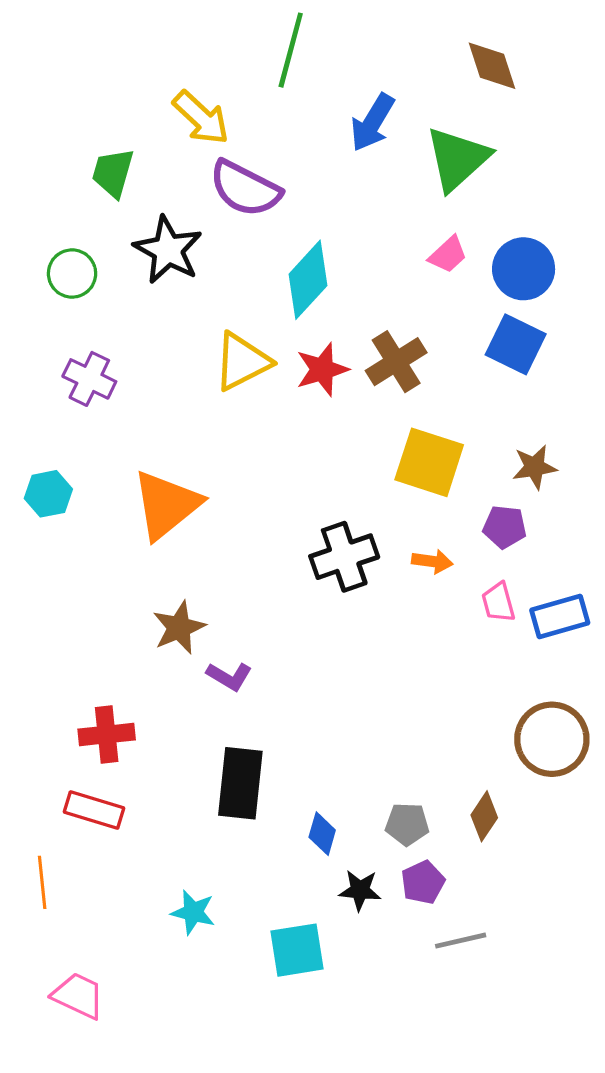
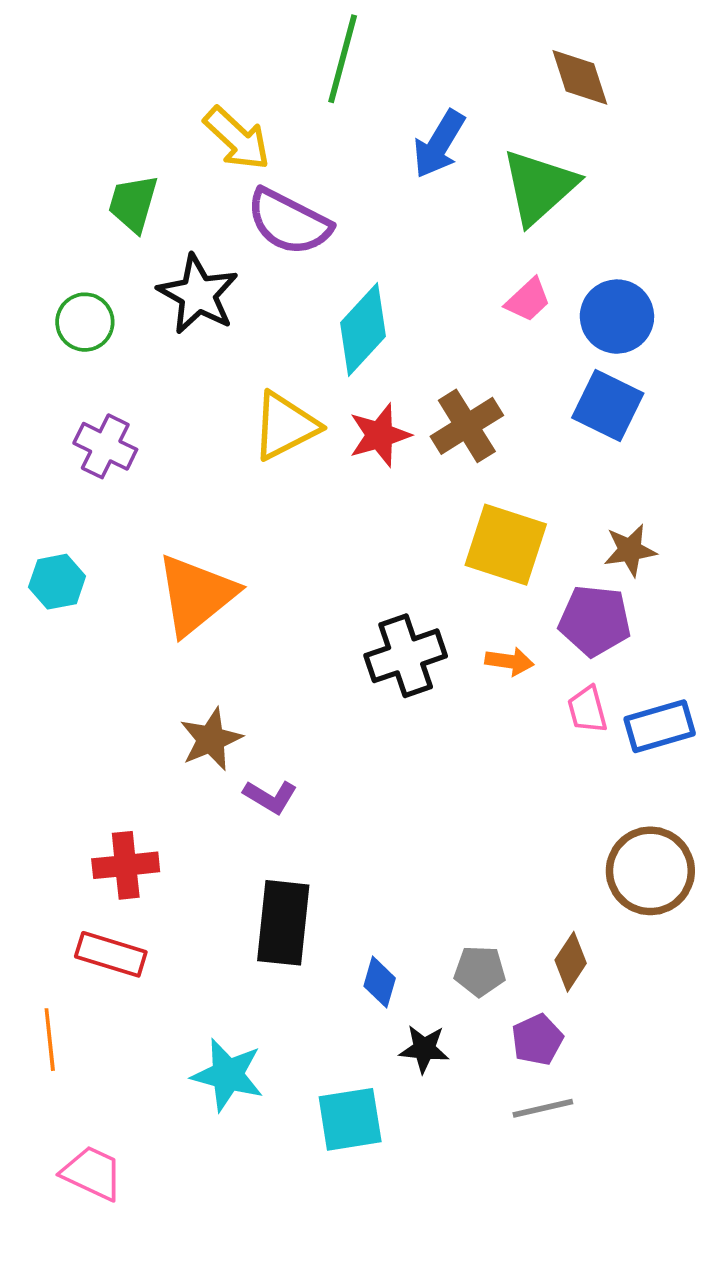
purple pentagon: (505, 527) -> (595, 621), size x1.4
purple pentagon: (423, 882) -> (537, 1040), moved
cyan star: (193, 912) -> (228, 1075), size x1.4

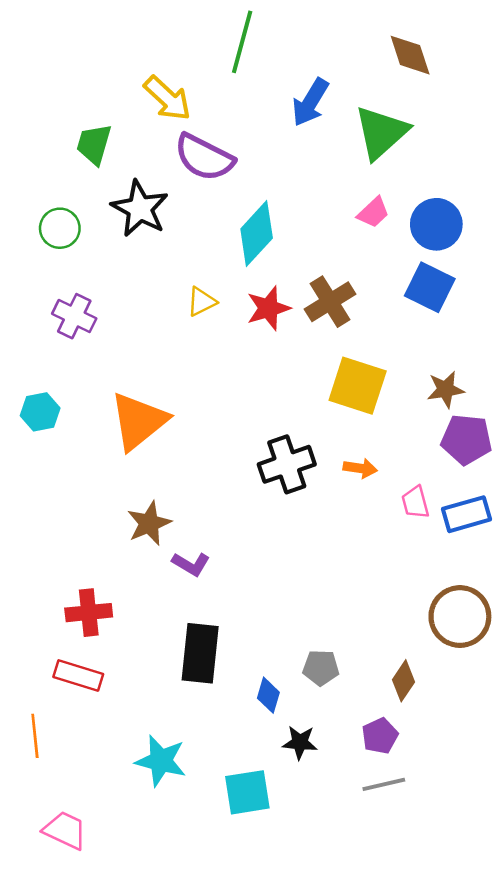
yellow triangle: (285, 426) -> (201, 302), size x0.6
purple pentagon: (595, 621) -> (466, 439), moved
gray pentagon: (480, 971) -> (321, 668), moved

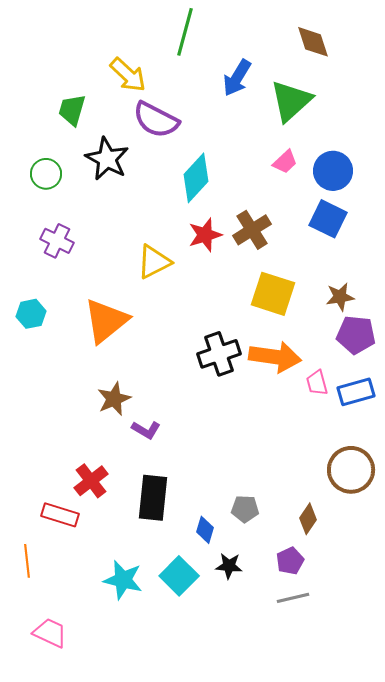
yellow triangle: (201, 302) -> (154, 262), moved, size x1.5
orange arrow: (360, 468) -> (275, 357), size x2.0
red cross: (89, 613) -> (91, 481), moved, turned -32
cyan square: (247, 792) -> (179, 576), moved, turned -36

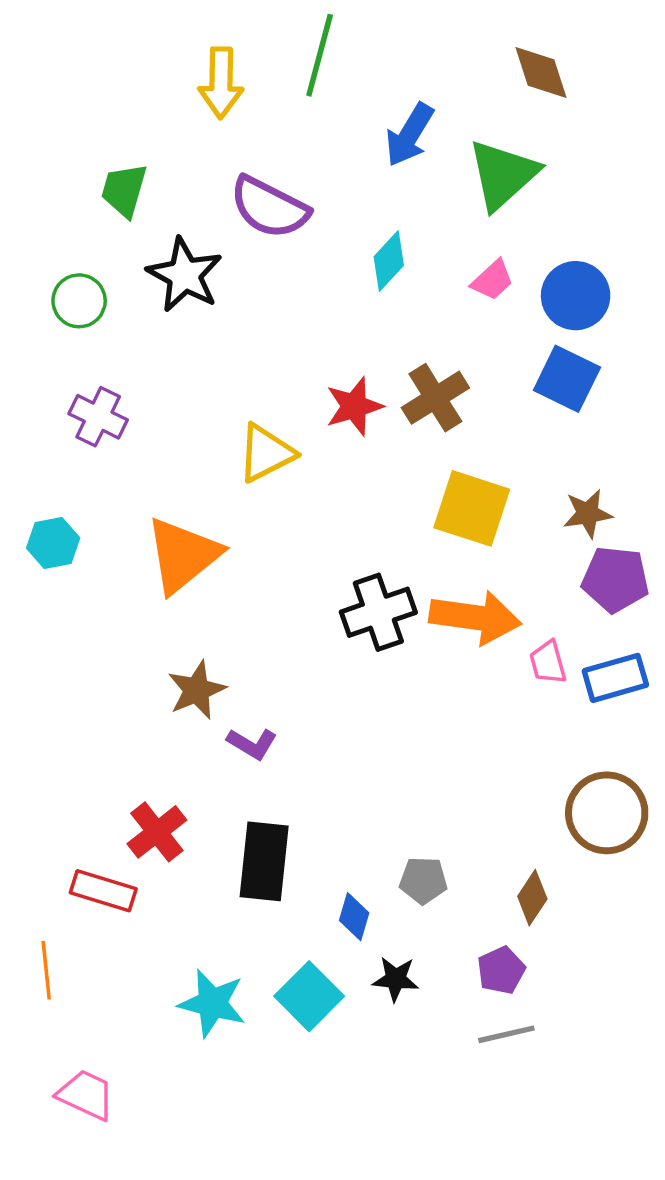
yellow arrow: (128, 75) -> (221, 83), moved, turned 48
cyan diamond: (196, 178) -> (389, 261), moved, size x0.7

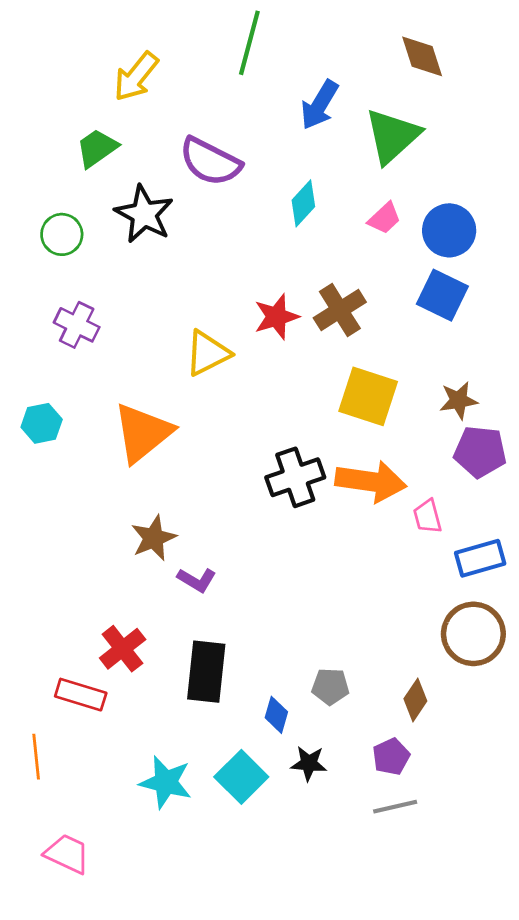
yellow arrow: (221, 83) -> (136, 77), moved, turned 38
green trapezoid: (124, 190) -> (97, 148), turned 39
blue rectangle: (615, 678) -> (480, 558), moved

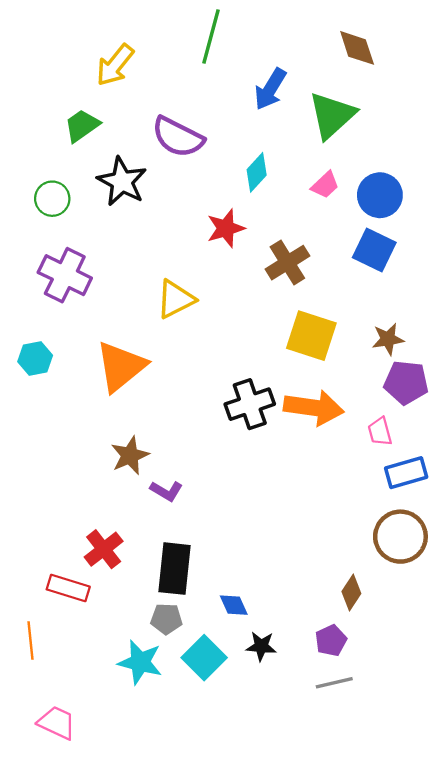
red star: (276, 317) -> (226, 228), moved
purple cross: (77, 325) -> (65, 275), size x1.4
pink trapezoid: (428, 516) -> (380, 432), moved
gray pentagon: (330, 686) -> (166, 619), moved
blue diamond: (276, 715) -> (234, 605), turned -40

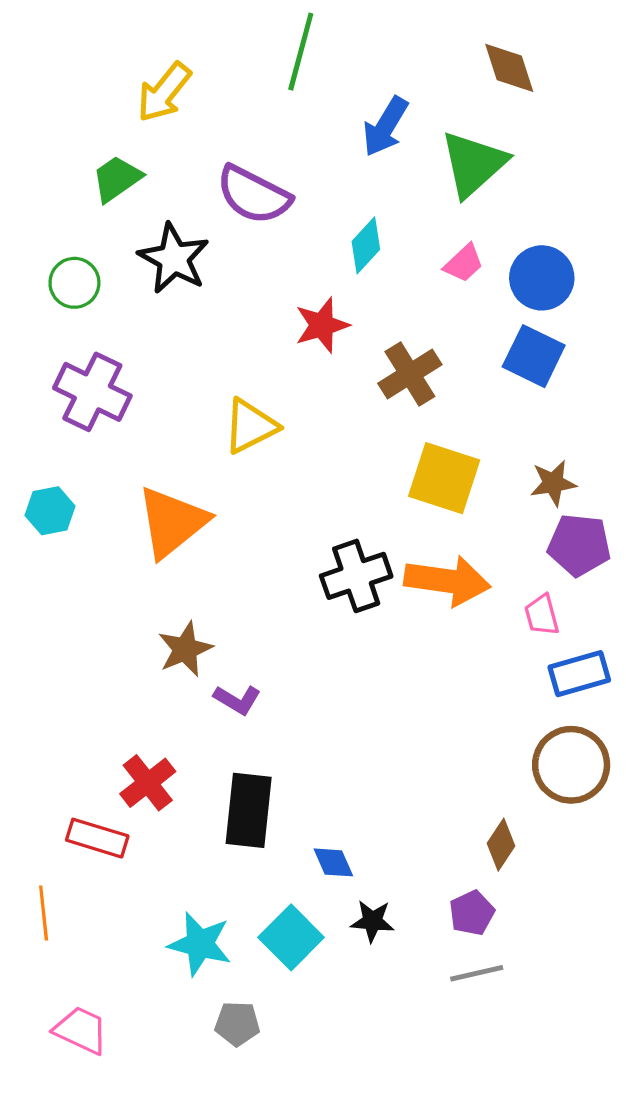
gray pentagon: (166, 619) -> (237, 1024), moved

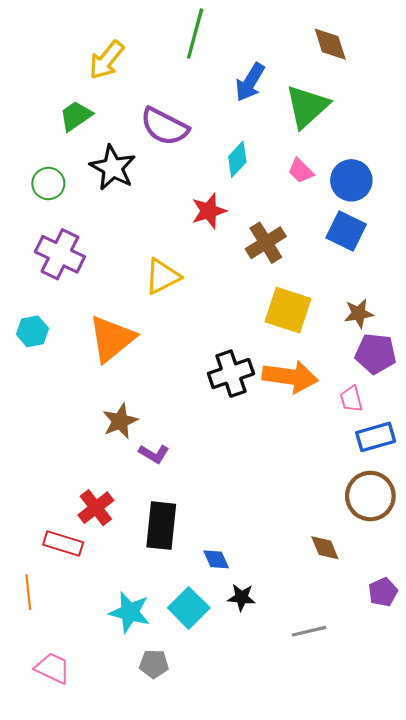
pink trapezoid: (464, 263) -> (301, 171), turned 88
brown diamond: (501, 845) -> (325, 548), turned -56
purple pentagon: (472, 913) -> (383, 592), moved

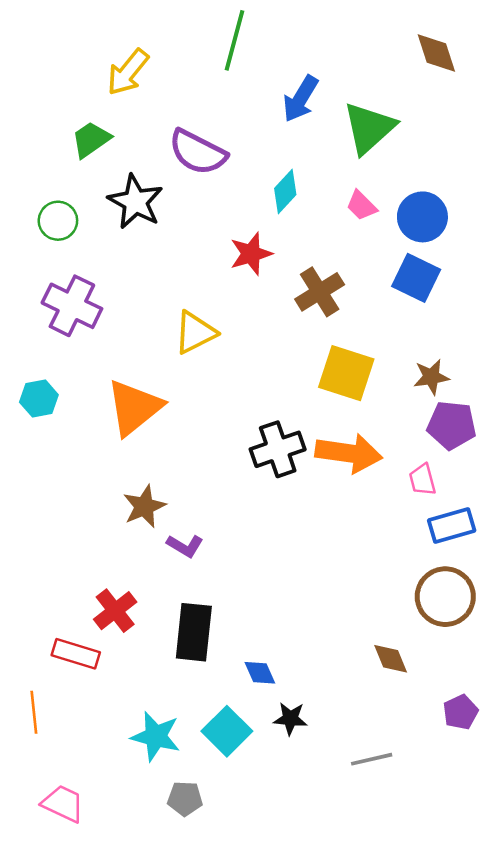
brown diamond: (330, 44) -> (436, 53), moved

